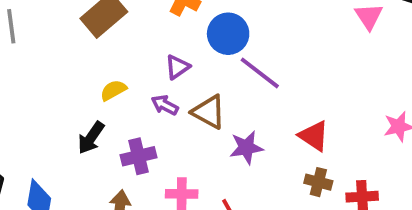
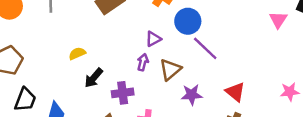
yellow semicircle: (113, 90) -> (77, 53), moved
purple arrow: (165, 105) -> (143, 62), turned 70
brown triangle: (209, 112) -> (170, 70), turned 45

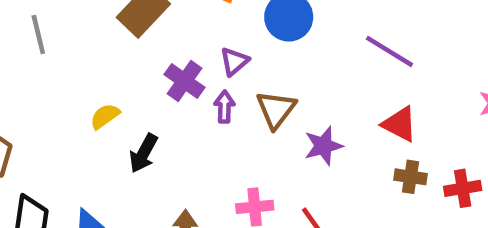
purple line: (205, 48) -> (389, 51), moved
purple cross: (123, 93) -> (185, 81), moved, turned -35

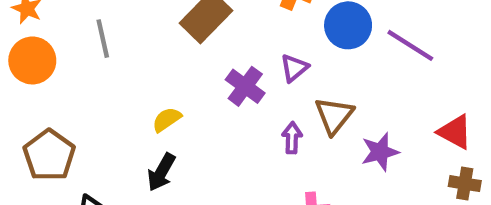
purple line: (389, 51) -> (410, 45), moved
purple arrow: (224, 107) -> (292, 138), moved
black arrow: (143, 153) -> (161, 172), moved

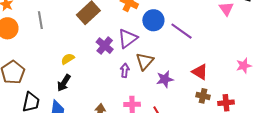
purple triangle: (294, 68) -> (128, 38), size x1.5

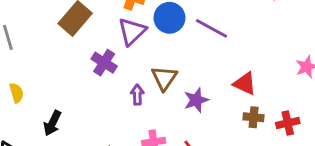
purple triangle: (128, 38) -> (132, 31), moved
yellow semicircle: (68, 59) -> (17, 93), moved, turned 112

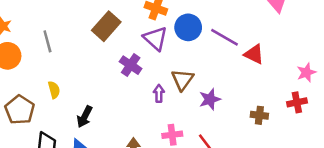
purple triangle: (132, 31) -> (155, 38), turned -36
red triangle: (245, 84) -> (254, 54), moved
red cross: (288, 123) -> (297, 102), moved

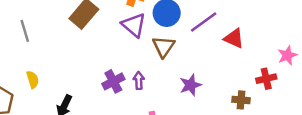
purple line: (224, 37) -> (204, 22), turned -64
purple cross: (131, 65) -> (113, 81), moved, turned 30
brown triangle: (183, 80) -> (164, 47), moved
red cross: (297, 102) -> (266, 79), moved

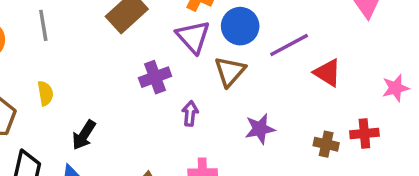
pink star: (287, 55) -> (396, 88), moved
purple cross: (113, 81) -> (155, 77), moved
brown cross: (241, 100) -> (326, 144), moved

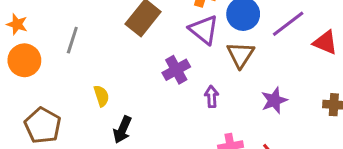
gray line: (43, 25) -> (72, 40), turned 36
yellow semicircle: (45, 93) -> (101, 96), moved

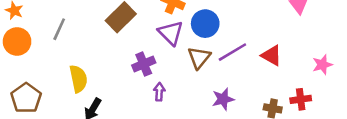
purple line: (288, 24) -> (232, 52), moved
yellow semicircle: (101, 96) -> (78, 79), size x1.5
purple arrow: (212, 97) -> (159, 92), moved

